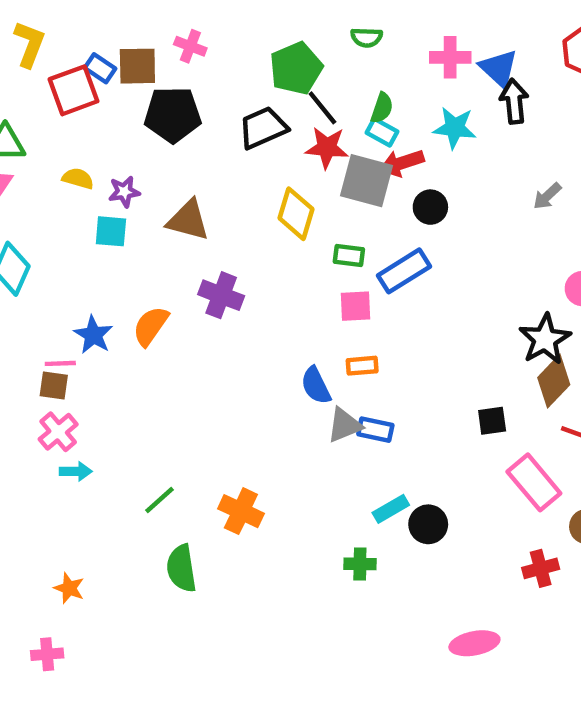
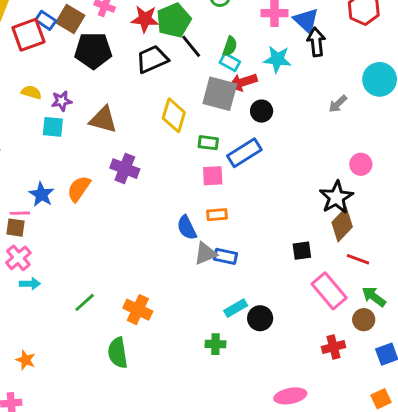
brown square: (137, 66) -> (70, 19), turned 32
red star: (327, 148) -> (145, 19), moved
green semicircle: (181, 568) -> (118, 353), moved

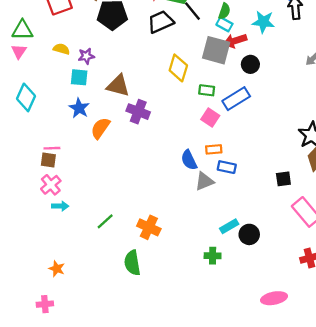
brown triangle: (103, 120) -> (118, 86), moved
pink square: (213, 176) -> (210, 118), turned 36
blue star: (41, 194) -> (79, 108), moved
blue rectangle: (226, 256) -> (227, 167), moved

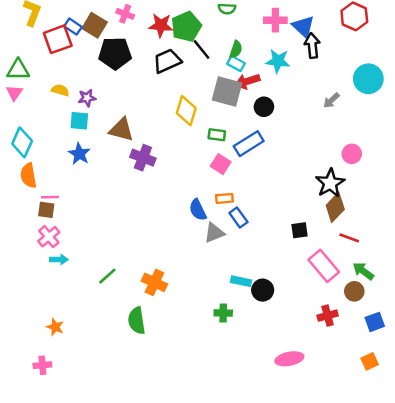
orange semicircle: (100, 128) -> (28, 176), moved, turned -45
blue rectangle: (227, 167) -> (238, 218), turned 42
cyan rectangle: (229, 226) -> (241, 281), turned 42

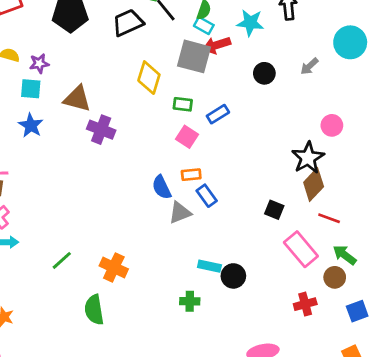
black circle: (264, 107) -> (264, 73), moved
blue rectangle: (249, 144) -> (218, 114), size x0.7
black square: (300, 230) -> (274, 210), turned 30

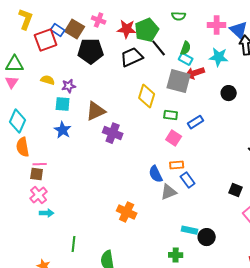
brown triangle: (77, 99) -> (96, 111), turned -40
green line: (62, 260) -> (74, 244), moved, turned -42
orange cross: (114, 267) -> (127, 212), moved

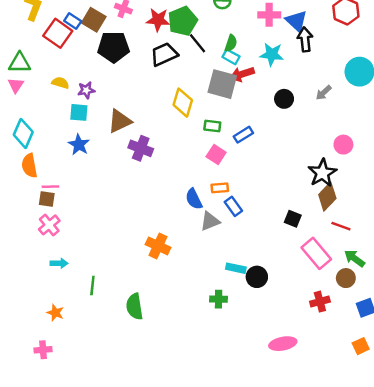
red square: (46, 40) -> (58, 33), turned -35
cyan arrow: (47, 213) -> (59, 263), moved

